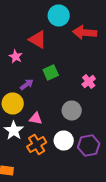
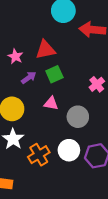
red triangle: (38, 40) -> (45, 50), moved, turned -42
purple arrow: (27, 84) -> (29, 78), moved
pink triangle: (36, 118) -> (51, 103), moved

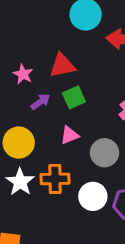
pink triangle: (51, 103) -> (70, 135), turned -32
orange cross: (39, 155) -> (55, 179), moved, turned 30

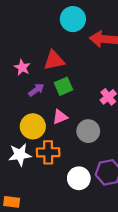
yellow circle: (19, 143) -> (33, 126), moved
white star: (20, 182) -> (20, 155), turned 30
white circle: (93, 196) -> (79, 178), moved

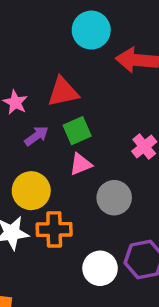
pink triangle: (60, 117) -> (81, 164), moved

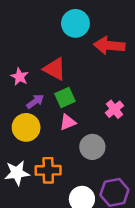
red triangle: (63, 92) -> (55, 69), turned 40
yellow circle: (31, 191) -> (26, 127), moved

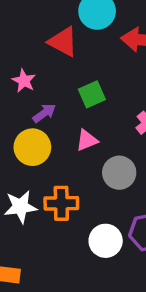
red triangle: (55, 69) -> (63, 42), moved
green square: (65, 98) -> (92, 94), moved

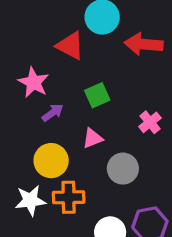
pink star: (24, 81) -> (34, 82), size x1.4
yellow circle: (32, 147) -> (51, 161), moved

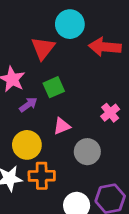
red triangle: (70, 46) -> (43, 48), turned 40
green square: (97, 95) -> (54, 87), moved

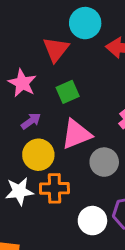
purple arrow: (28, 105) -> (31, 121), moved
pink triangle: (62, 126) -> (76, 134), size x1.6

